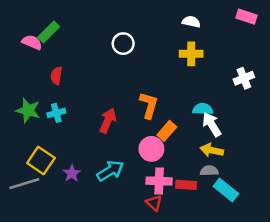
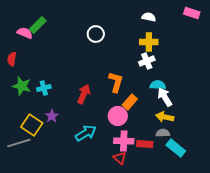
red semicircle: (56, 76) -> (12, 59), moved
white cross: (244, 78) -> (147, 61), moved
purple star: (72, 173) -> (52, 116), moved

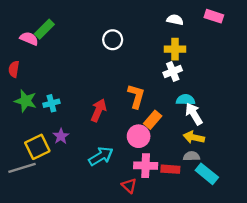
pink rectangle: (192, 13) -> (214, 16), moved
yellow square: (32, 125) -> (37, 147), turned 30
red triangle: (120, 158) -> (129, 186), moved

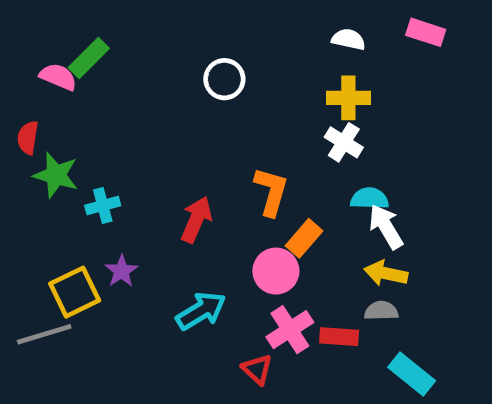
white cross: (173, 71) -> (344, 142), turned -36
green star: (26, 101) -> (56, 175), moved
pink cross: (146, 166) -> (290, 330), turned -35
cyan rectangle: (207, 174) -> (412, 374), moved

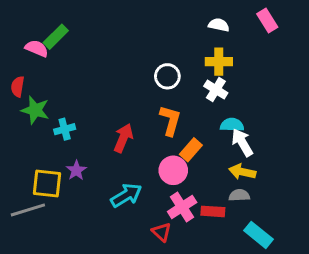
pink rectangle: (426, 32) -> (267, 21), turned 40
white circle: (224, 79) -> (167, 76), moved
yellow square: (75, 292) -> (47, 184), turned 32

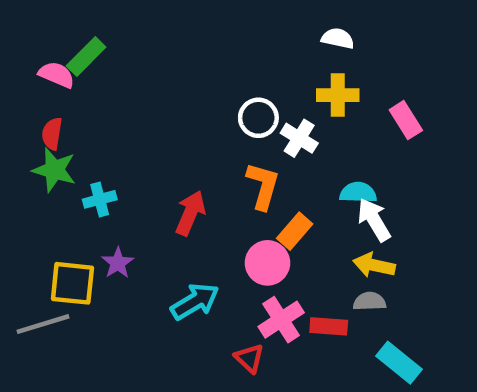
pink rectangle: (267, 21) -> (406, 120), moved
red semicircle: (18, 87) -> (52, 134), moved
white cross: (216, 90) -> (299, 138), moved

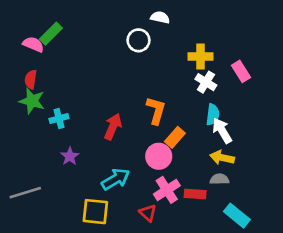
white semicircle: (338, 38) -> (160, 17), moved
white circle: (258, 118) -> (138, 40), moved
white cross: (299, 138) -> (206, 82), moved
cyan semicircle: (358, 193) -> (213, 114), turned 95
yellow square: (72, 283) -> (95, 212), moved

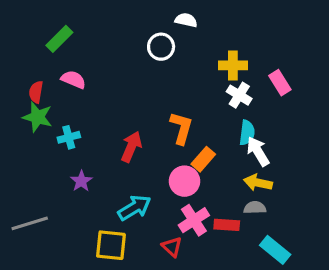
pink semicircle: (33, 44) -> (73, 80), moved

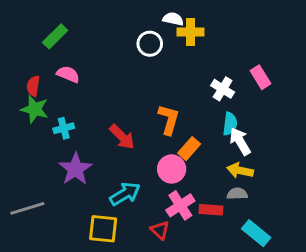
yellow cross: (233, 65) -> (191, 32), moved
red arrow: (131, 147) -> (122, 137), turned 112
purple star: (81, 181) -> (75, 169), size x1.6

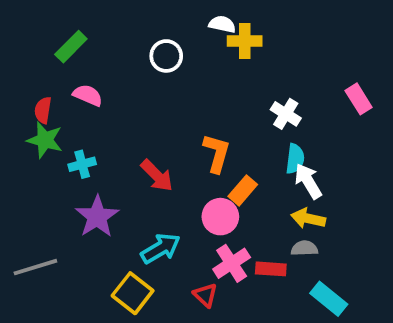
white circle: (150, 44) -> (166, 56), moved
pink rectangle: (260, 77) -> (359, 99), moved
yellow square: (103, 229) -> (133, 293), turned 32

